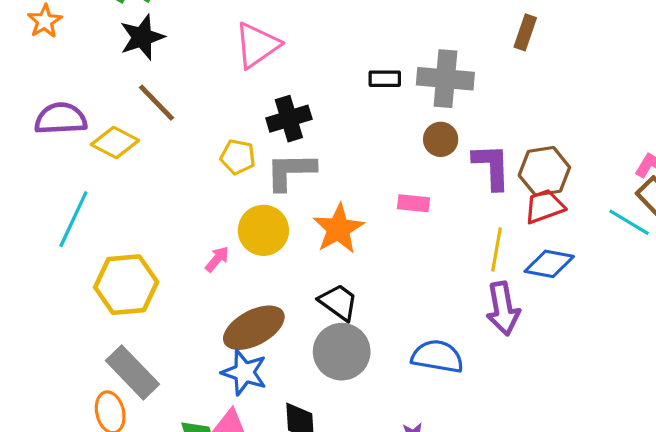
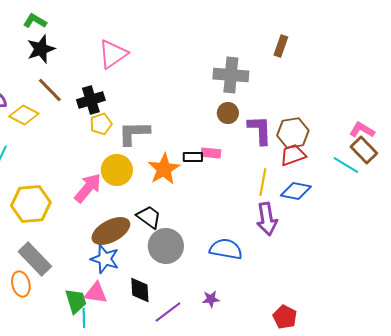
black rectangle: (385, 79) -> (193, 157), moved
black cross: (289, 119) -> (91, 100), moved
yellow pentagon: (238, 157) -> (101, 124), turned -30
pink arrow: (217, 259) -> (88, 188), size x1.8
black trapezoid: (338, 302) -> (149, 217), moved

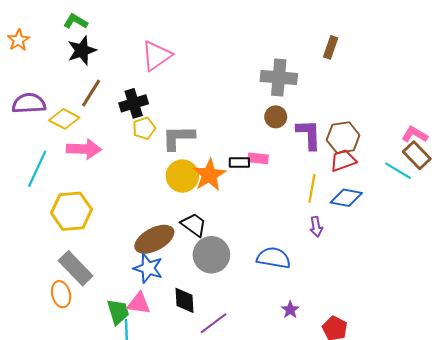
brown line: (50, 90) -> (91, 93), turned 76
yellow circle: (117, 170) -> (182, 176), moved
pink arrow: (88, 188) -> (84, 149), moved, turned 52
purple arrow: (267, 219) -> (316, 227), size x0.6
purple star: (211, 299) -> (290, 310), moved, turned -30

